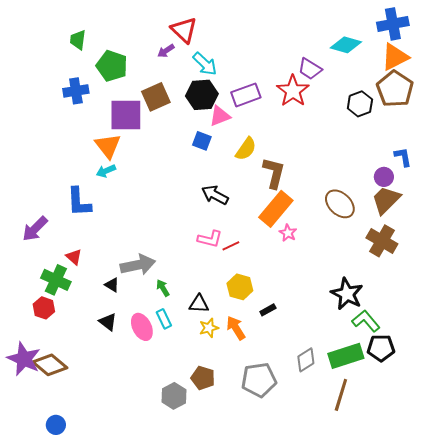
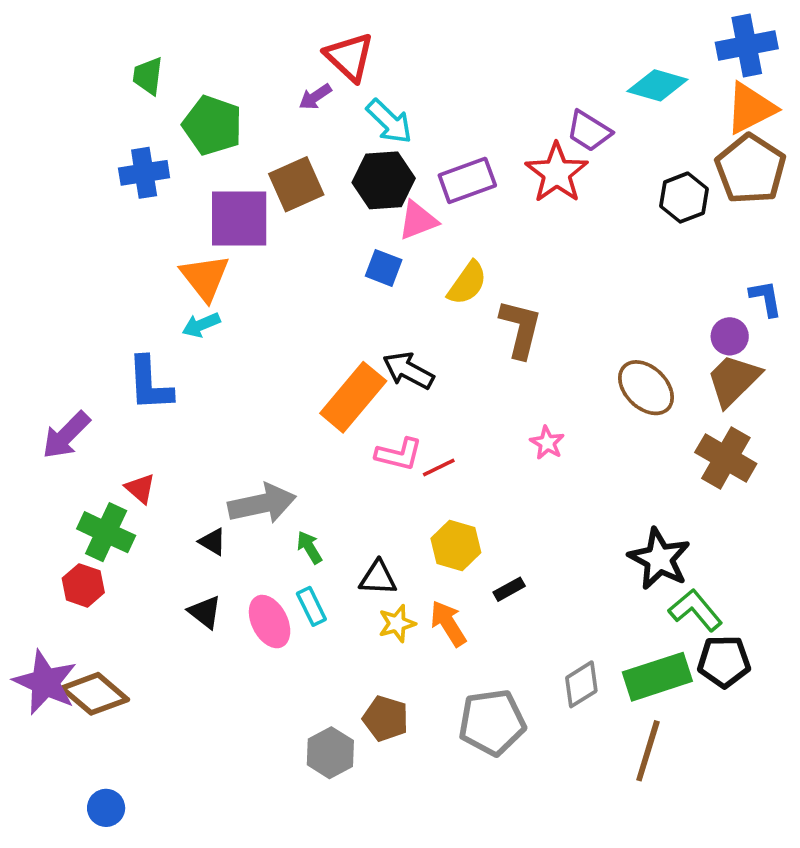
orange rectangle: (276, 209) -> (353, 397), moved

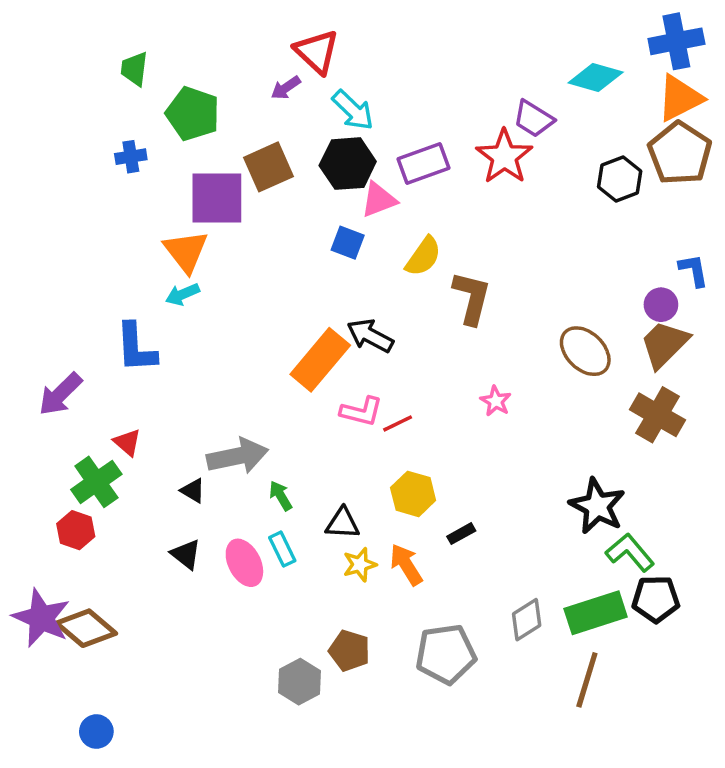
blue cross: (144, 173) -> (131, 157), size x0.7
green cross: (106, 532) -> (96, 482), turned 30

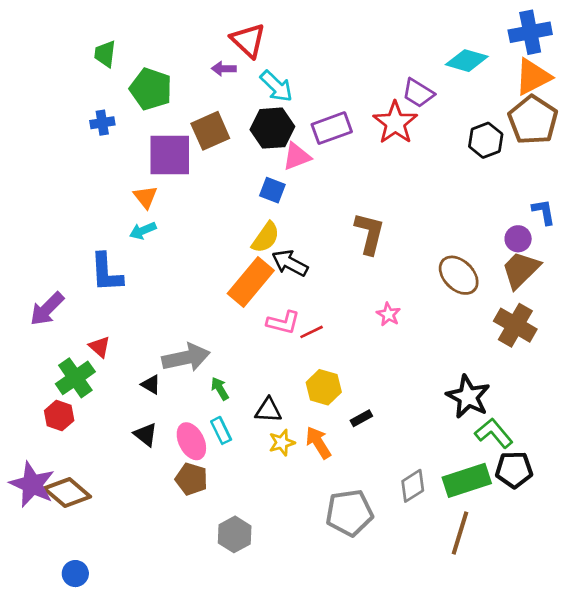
purple arrow: (286, 88) -> (224, 69), turned 35
orange triangle: (186, 251) -> (145, 197), size x0.7
yellow semicircle: (423, 256) -> (266, 237), moved
brown pentagon: (349, 651) -> (191, 479), moved

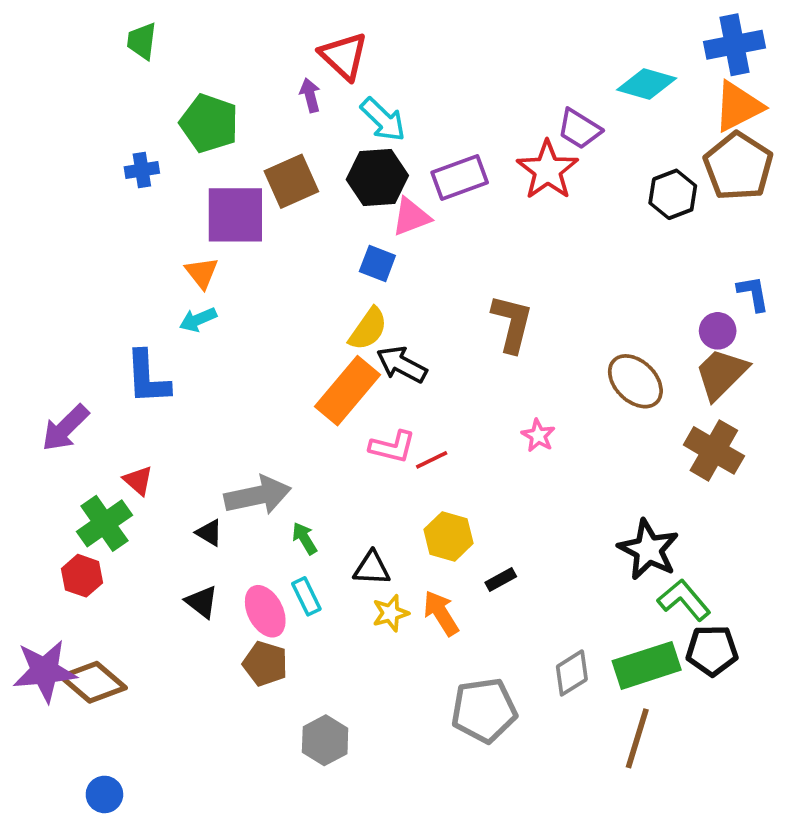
green trapezoid: (105, 54) -> (142, 41), moved
purple arrow: (224, 69) -> (310, 95), turned 75
purple star: (32, 484) -> (45, 671), turned -30

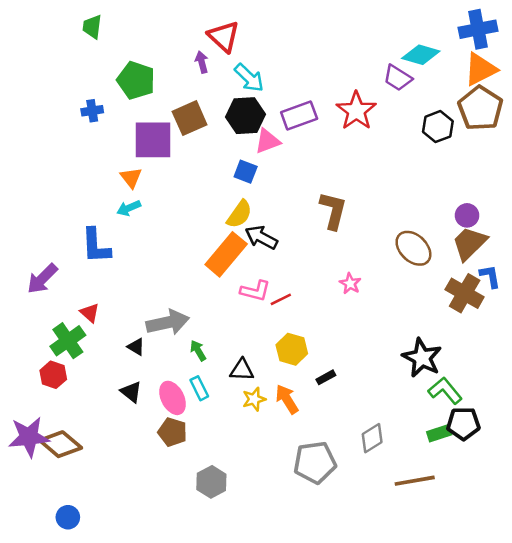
purple trapezoid: (579, 129) -> (398, 78), moved
blue L-shape: (753, 293) -> (490, 276), moved
green rectangle: (647, 665) -> (439, 433), moved, size x0.6
brown line: (637, 738) -> (415, 481), turned 63

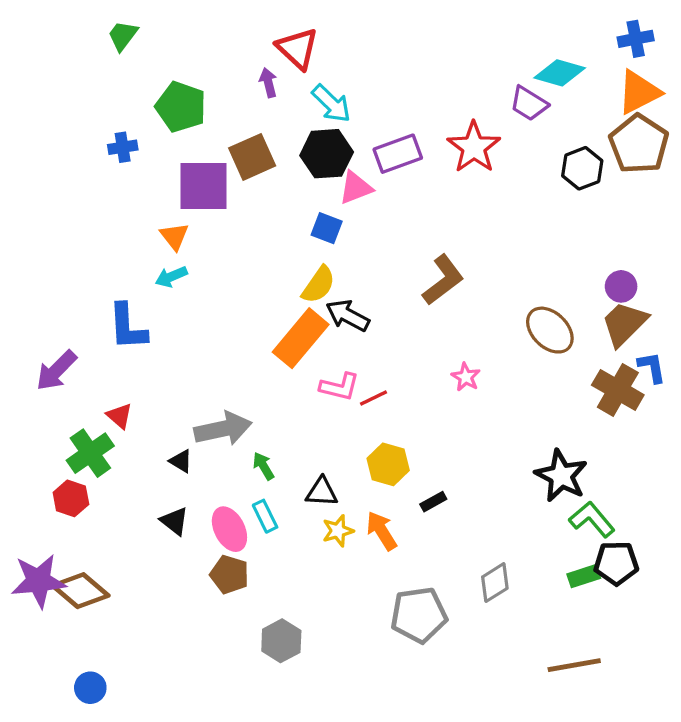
green trapezoid: (92, 27) -> (123, 36), turned 30
blue cross: (478, 29) -> (636, 39), size x0.7
brown L-shape: (333, 211) -> (443, 280), turned 39
brown line: (415, 481) -> (574, 665), moved

